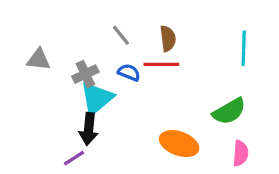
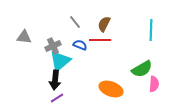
brown semicircle: (168, 39) -> (104, 24), turned -147
pink semicircle: (241, 153) -> (154, 84), moved
purple line: (74, 158) -> (57, 98), moved

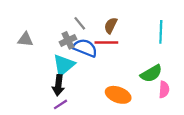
blue semicircle: (80, 45) -> (85, 48), size x1.6
gray cross: (53, 46) -> (68, 40), moved

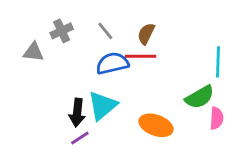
cyan line: (161, 32) -> (218, 62), moved
gray cross: (68, 40) -> (62, 31), moved
blue semicircle: (85, 48) -> (112, 63), turned -35
cyan triangle: (64, 65) -> (102, 106), moved

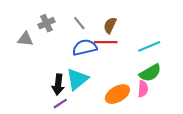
cyan line: (218, 62) -> (149, 46), moved, turned 65
pink semicircle: (217, 118) -> (143, 89), moved
orange ellipse: (156, 125) -> (117, 94), turned -50

